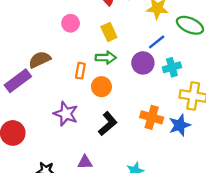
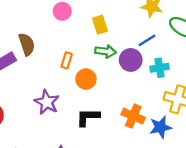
green arrow: (106, 58) -> (105, 51), moved
brown semicircle: (40, 60) -> (27, 44), turned 90
black L-shape: (108, 124) -> (88, 117), turned -145

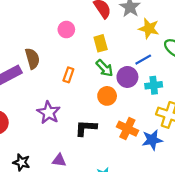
green arrow: (105, 51) -> (105, 68), turned 36
orange circle: (86, 79) -> (107, 96), moved

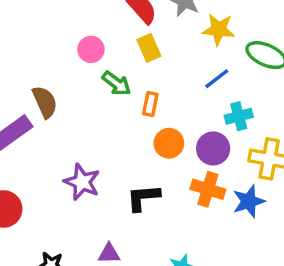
yellow rectangle: (101, 43) -> (149, 48), moved
green arrow: (105, 68) -> (116, 83), moved
orange rectangle: (68, 75) -> (150, 104), moved
purple circle: (127, 77) -> (213, 148), moved

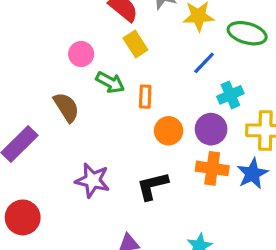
brown semicircle: (45, 102) -> (66, 107), moved

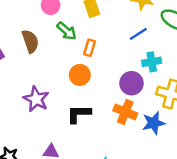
orange circle: (169, 131) -> (80, 75), moved

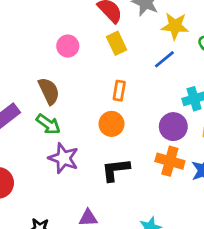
green arrow: (67, 31) -> (48, 124), moved
blue line: (138, 34) -> (164, 59), moved

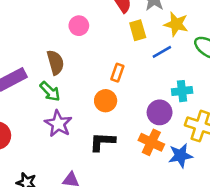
yellow rectangle: (117, 43) -> (138, 30), moved

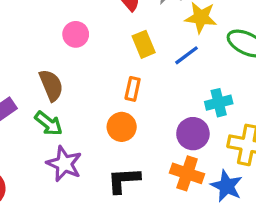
yellow rectangle: (138, 30) -> (144, 44), moved
blue star: (181, 156) -> (227, 186), turned -30

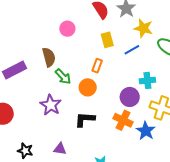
green arrow: (49, 123) -> (63, 77), moved

